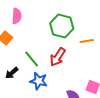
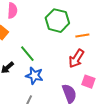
red arrow: (58, 57) -> (76, 59), moved

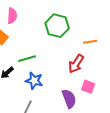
orange line: (82, 36) -> (90, 42), moved
green line: (27, 54) -> (27, 59), turned -66

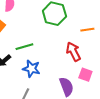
red arrow: (76, 64) -> (73, 52), turned 120

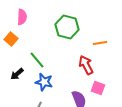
green line: (24, 47) -> (37, 60), turned 66

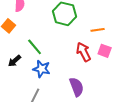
pink square: (98, 88) -> (105, 51), moved

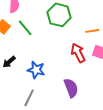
green line: (35, 47) -> (25, 28), moved

